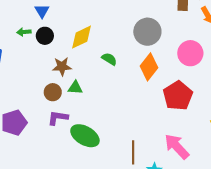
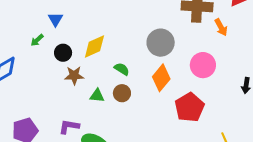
green arrow: (24, 32) -> (37, 40), turned -40
black circle: (45, 36) -> (63, 53), moved
green triangle: (75, 88) -> (97, 96), moved
brown circle: (53, 92) -> (122, 93), moved

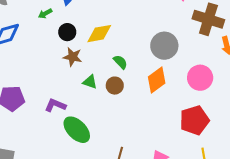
red pentagon: (189, 107) -> (194, 120), moved

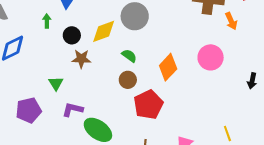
green arrow: (45, 14) -> (47, 21), turned 128
gray circle: (164, 46) -> (135, 16), moved
green triangle: (90, 82) -> (56, 83), moved, turned 49
red pentagon: (194, 120) -> (148, 105), moved

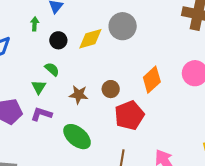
green semicircle: (129, 56) -> (52, 69), moved
brown star: (81, 59) -> (79, 95), moved
purple L-shape: (73, 109) -> (41, 114), moved

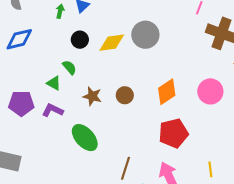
green arrow: (35, 24) -> (60, 11), moved
green triangle: (39, 87) -> (54, 83), turned -42
red pentagon: (129, 115) -> (173, 133), moved

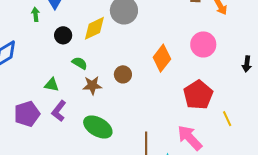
green semicircle: (69, 67) -> (80, 63), moved
purple L-shape: (53, 110) -> (59, 111), turned -60
red pentagon: (173, 133) -> (198, 95), moved

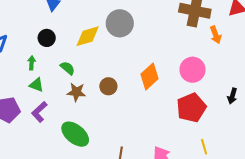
green arrow: (35, 14) -> (32, 63), moved
black circle: (63, 35) -> (47, 38), moved
red pentagon: (198, 95) -> (191, 108), moved

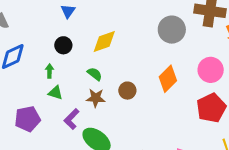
gray circle: (120, 23) -> (172, 30), moved
green semicircle: (68, 68) -> (95, 74), moved
purple L-shape: (39, 112) -> (72, 119), moved

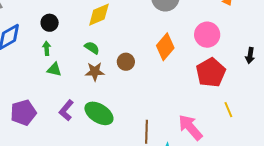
black circle: (63, 45) -> (50, 23), moved
purple pentagon: (28, 119) -> (23, 113), moved
purple L-shape: (72, 119) -> (66, 110), moved

